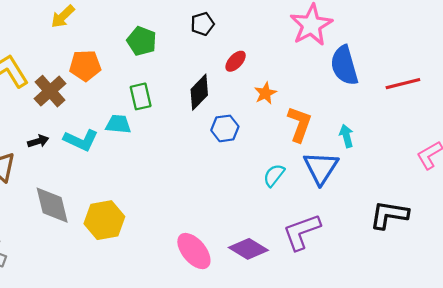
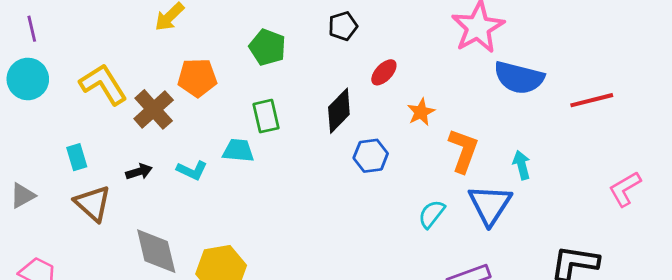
blue semicircle: (344, 65) -> (519, 78), turned -60
cyan L-shape: (81, 140) -> (192, 170), size x0.7

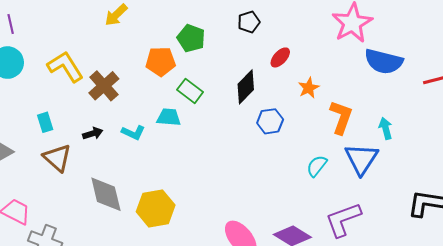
orange pentagon: (197, 78) -> (161, 62), moved
green rectangle: (266, 116) -> (190, 91), turned -40

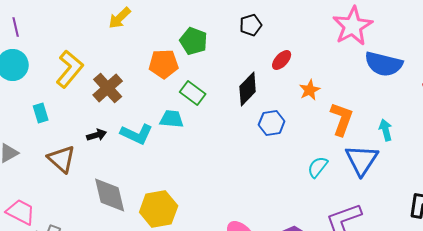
yellow L-shape: (65, 67) -> (70, 69), turned 72
cyan rectangle: (45, 122) -> (41, 113), moved
cyan L-shape: (133, 132) -> (137, 134), size x1.4

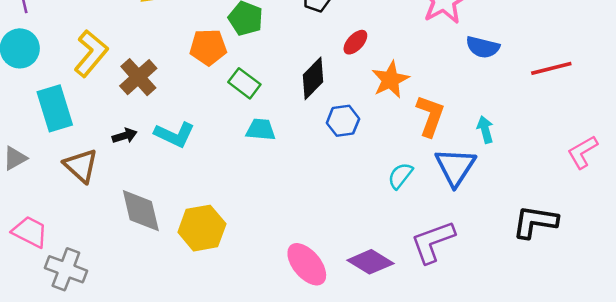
blue semicircle: (384, 64) -> (483, 47), size x0.7
orange star: (310, 90) -> (390, 80), size x1.4
cyan rectangle: (41, 113) -> (55, 108), size x1.8
cyan trapezoid: (172, 119) -> (261, 130), moved

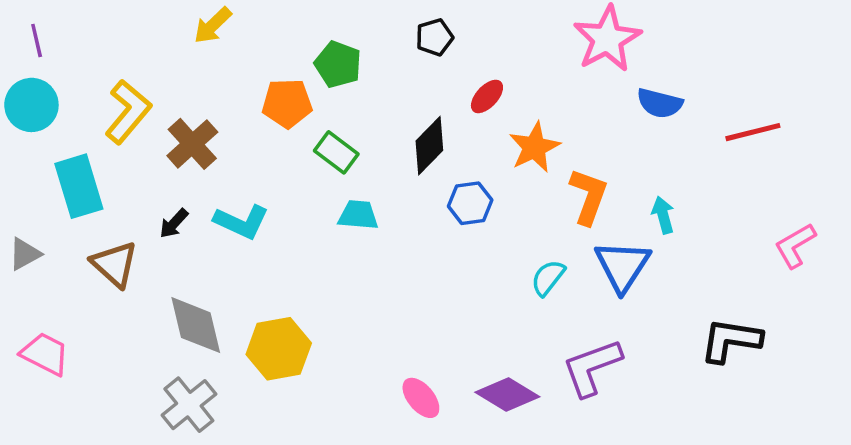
black arrow: (125, 136) -> (174, 223), turned 150
pink ellipse: (307, 264) -> (421, 398), size x0.7
gray cross: (66, 269) -> (189, 405), moved, turned 30

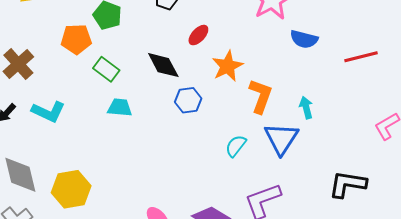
black diamond: (429, 146) -> (163, 65), turned -72

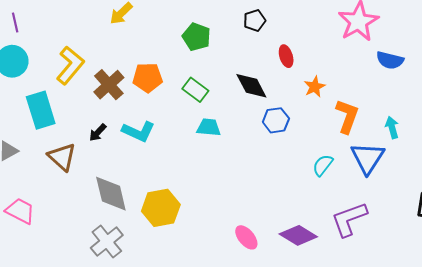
red ellipse: (198, 35) -> (286, 56), turned -60
orange pentagon: (76, 39) -> (148, 78), moved
orange star: (227, 66) -> (315, 87), size x0.7

